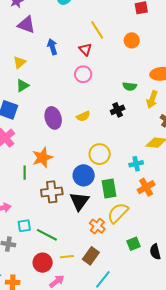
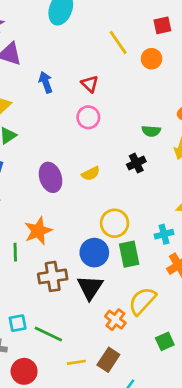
yellow line: (97, 30) -> (118, 42), moved
orange circle: (132, 40) -> (152, 59), moved
green rectangle: (109, 189) -> (129, 254), moved
red circle: (43, 263) -> (24, 371), moved

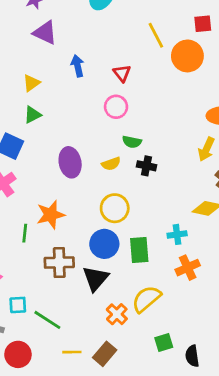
orange circle: (152, 59) -> (187, 56), size x1.5
green semicircle: (151, 131) -> (132, 142), moved
black cross: (136, 163) -> (146, 166), moved, turned 30
yellow circle: (115, 223) -> (115, 208), moved

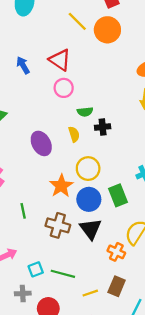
red triangle: (122, 73) -> (60, 60), size x1.5
yellow semicircle: (111, 164) -> (74, 134), turned -70
orange star: (51, 215) -> (61, 186), moved
brown cross: (59, 263) -> (58, 225), turned 35

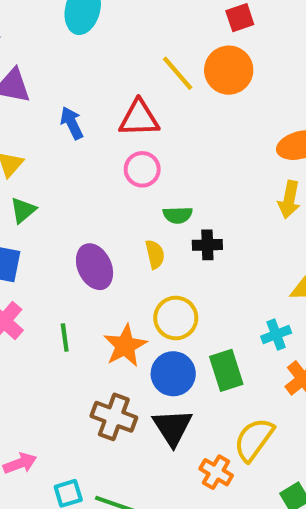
yellow line: (77, 21) -> (178, 73), moved
red triangle: (60, 60) -> (139, 118), turned -40
green line: (23, 211) -> (65, 337), moved

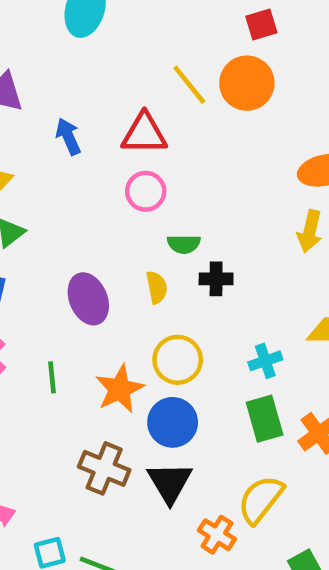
cyan cross: (276, 335) -> (265, 361), moved
green rectangle: (226, 370) -> (265, 419), moved

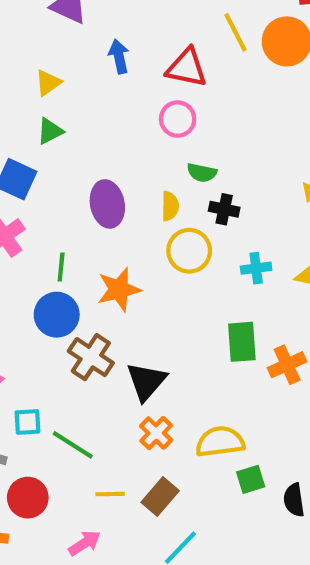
yellow circle: (178, 360) -> (189, 251), moved
cyan cross: (265, 361) -> (256, 268), moved
blue circle: (173, 422) -> (57, 315), moved
yellow semicircle: (261, 499) -> (220, 442), moved, turned 33
orange cross: (217, 535) -> (156, 433), moved

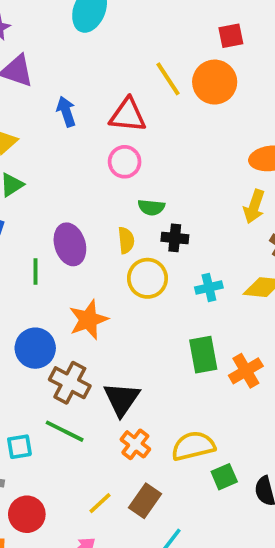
green line: (61, 267) -> (36, 271), moved
green line: (73, 445) -> (65, 431), moved
yellow line: (110, 494) -> (100, 503), turned -35

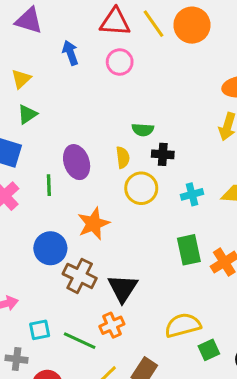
red triangle: (128, 115) -> (115, 22), moved
pink circle: (125, 162) -> (120, 62), moved
green line: (65, 431) -> (80, 341), moved
orange cross: (135, 444) -> (112, 325), moved, turned 30

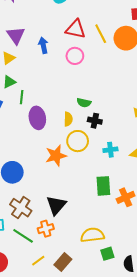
purple triangle: (29, 20) -> (16, 35), moved, turned 30
green line: (49, 185) -> (22, 97), moved
orange star: (93, 224) -> (56, 156), moved
brown cross: (80, 276) -> (21, 208), moved

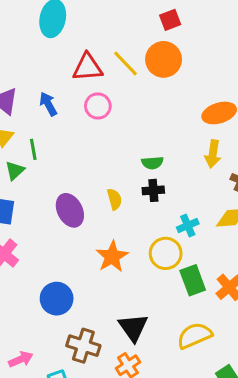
green line: (22, 97) -> (33, 149), moved
green semicircle: (84, 103) -> (152, 163), moved
yellow circle: (78, 141) -> (166, 253), moved
yellow semicircle: (92, 235) -> (195, 336), moved

